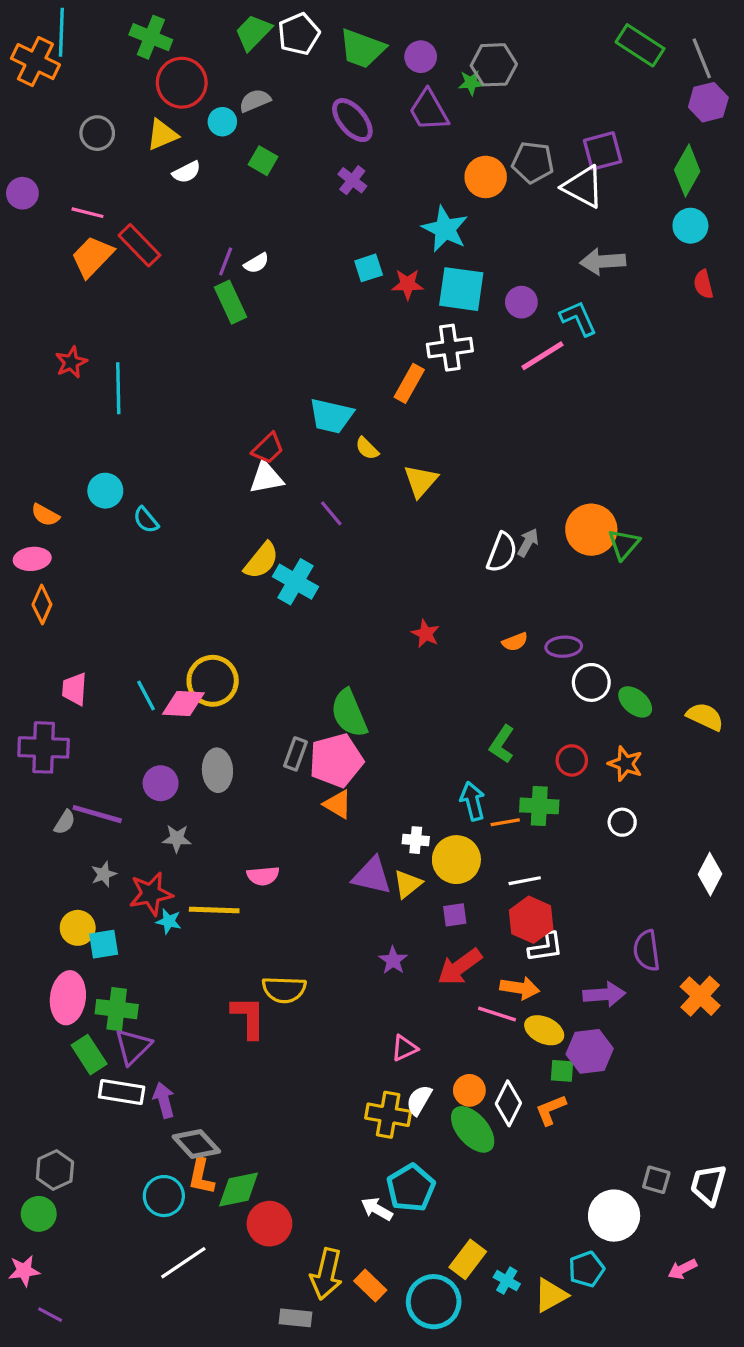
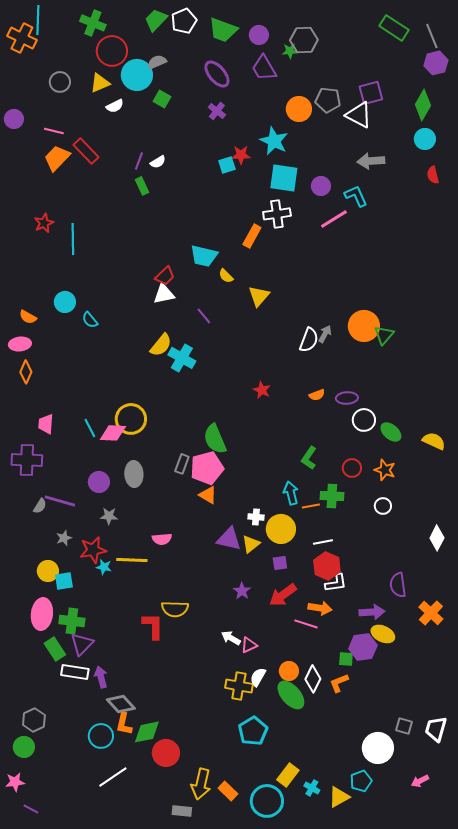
cyan circle: (222, 122) -> (137, 75), size x1.8
red star: (408, 284) -> (241, 155), moved
green rectangle: (230, 302) -> (142, 186), size x0.7
yellow ellipse: (544, 1030) -> (383, 634), moved
white arrow: (377, 1209) -> (231, 638), moved

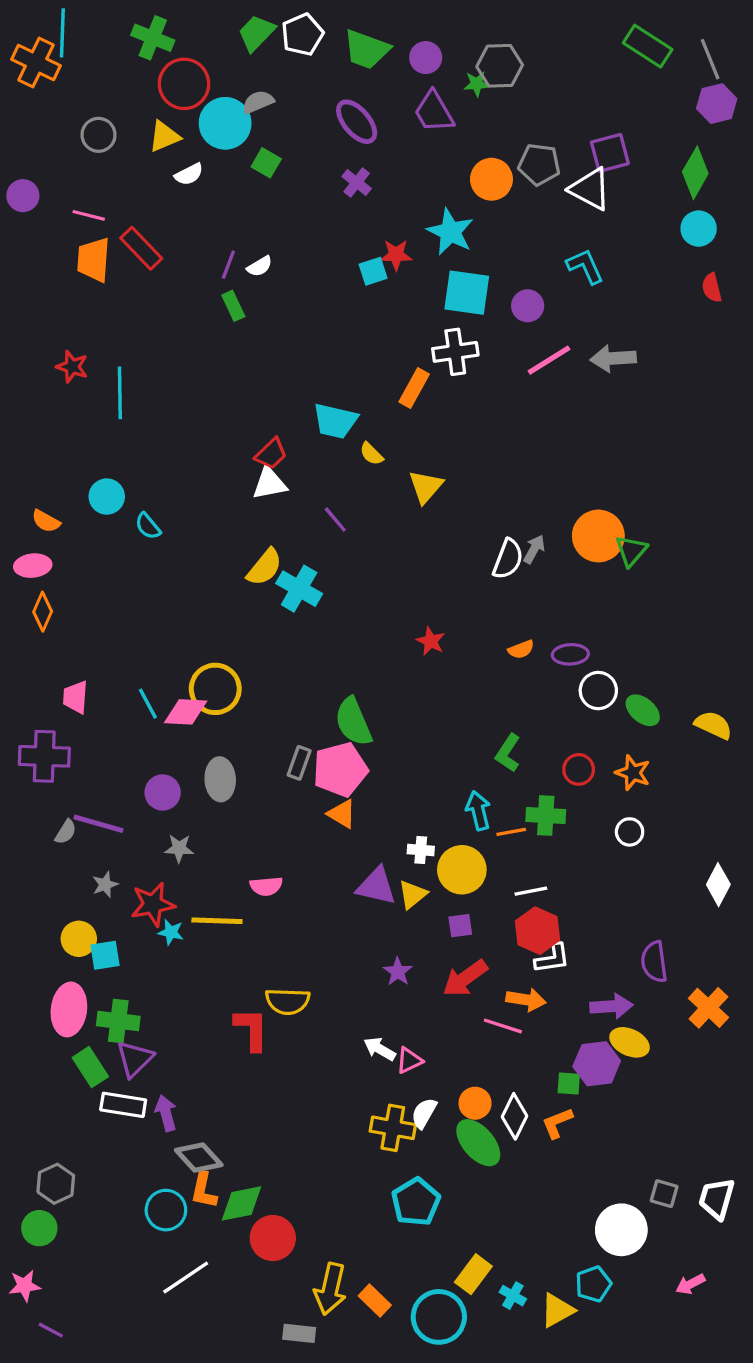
orange trapezoid: (57, 158) -> (94, 260), turned -40
gray arrow: (371, 161) -> (613, 358), moved
cyan L-shape: (356, 196) -> (585, 266), moved
red star: (44, 223) -> (72, 367), turned -30

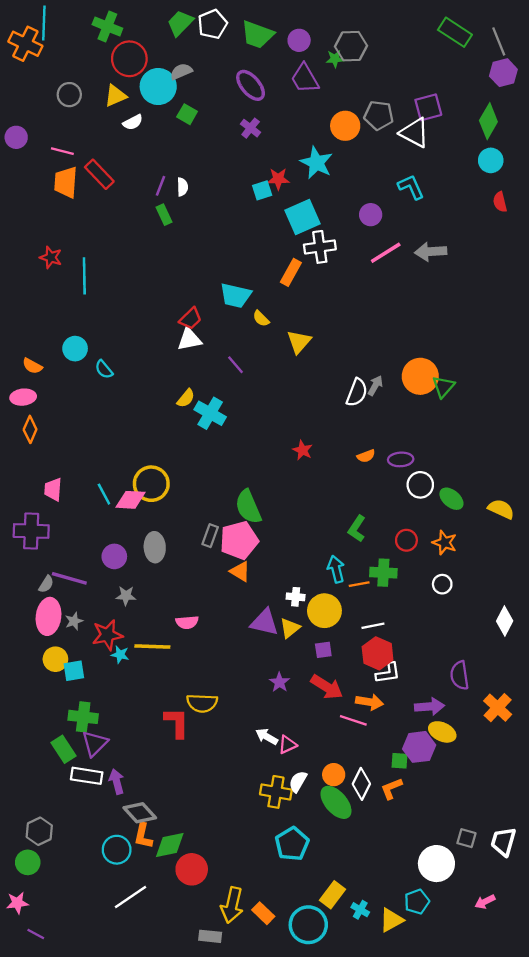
white semicircle: (260, 266) -> (182, 187), turned -60
cyan square: (467, 293) -> (303, 217), moved, turned -32
yellow semicircle: (265, 567) -> (186, 398), size x0.7
red arrow: (465, 978) -> (327, 687), turned -112
pink ellipse: (69, 1009) -> (48, 616), moved

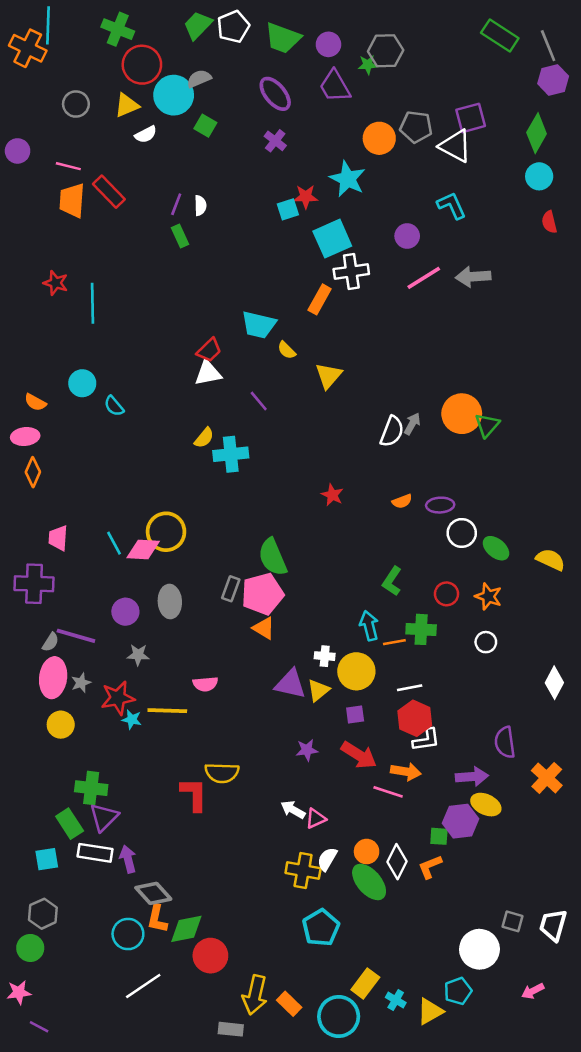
cyan cross: (210, 413) -> (231, 454), turned -36
cyan square: (74, 671) -> (47, 859), moved
purple star: (279, 682) -> (307, 750), turned 30

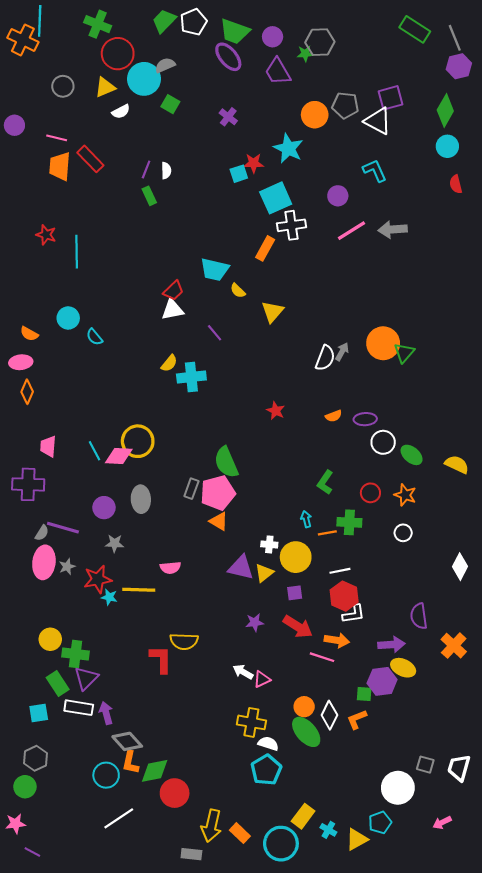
purple ellipse: (275, 94) -> (228, 57), moved
cyan arrow: (369, 626) -> (306, 519), size x0.7
yellow circle: (61, 725) -> (50, 639), moved
white semicircle: (327, 859) -> (268, 744), moved, turned 78

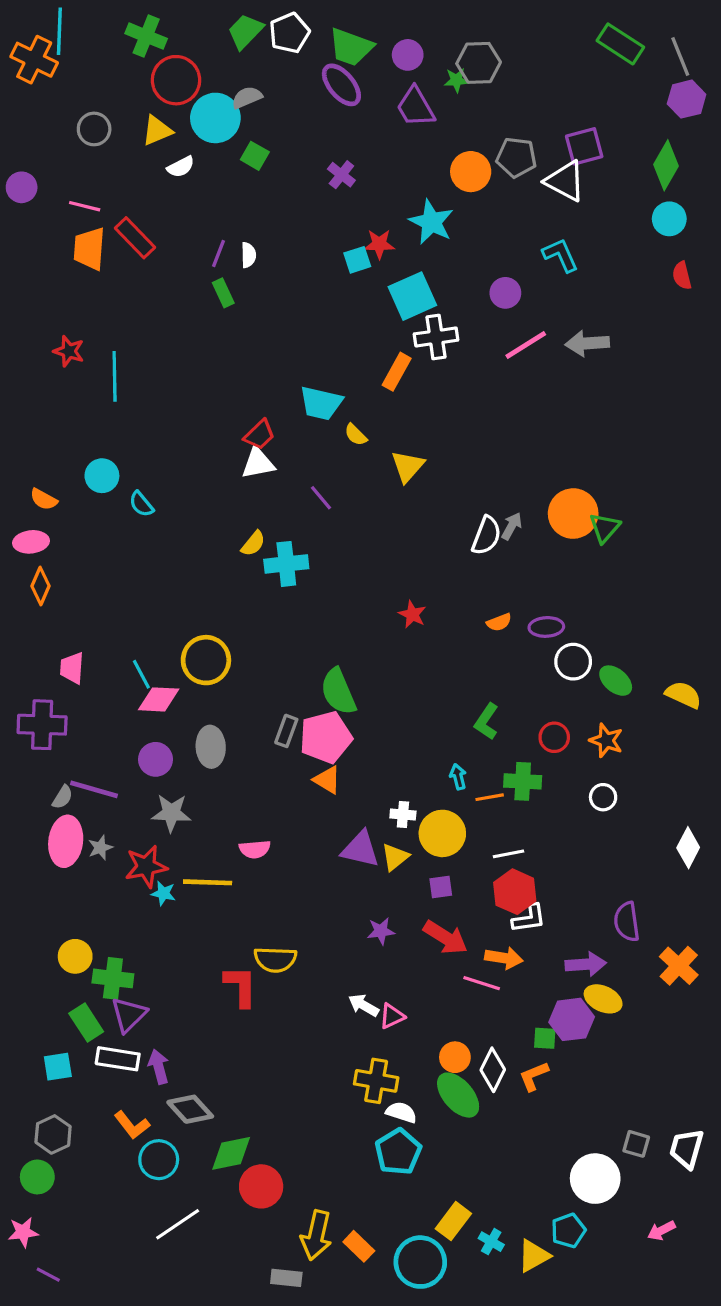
pink diamond: (119, 456) -> (159, 699), moved
gray star: (115, 543) -> (171, 813), size x1.4
orange L-shape: (130, 762) -> (132, 1125), moved, turned -50

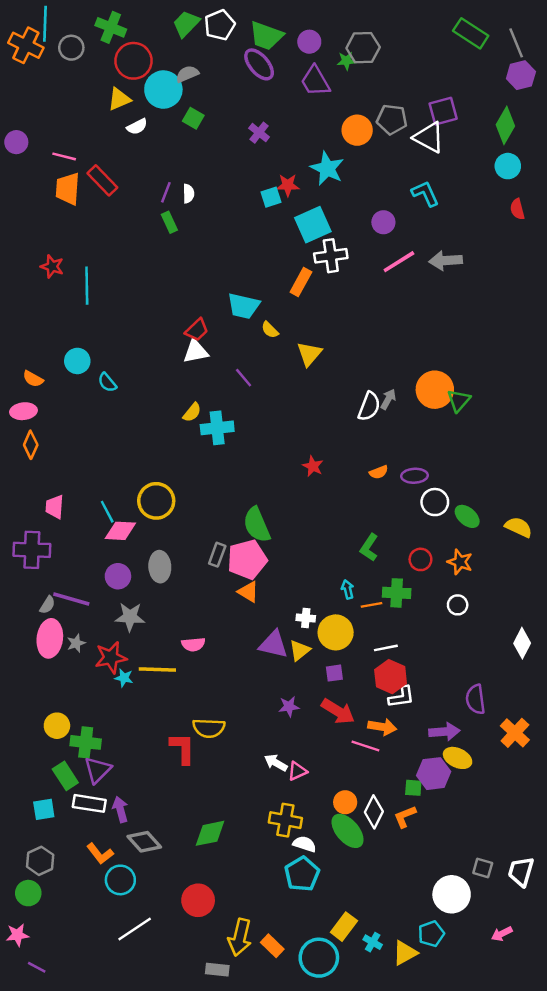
gray circle: (94, 129) -> (71, 48), moved
green diamond: (231, 1153) -> (210, 833), moved

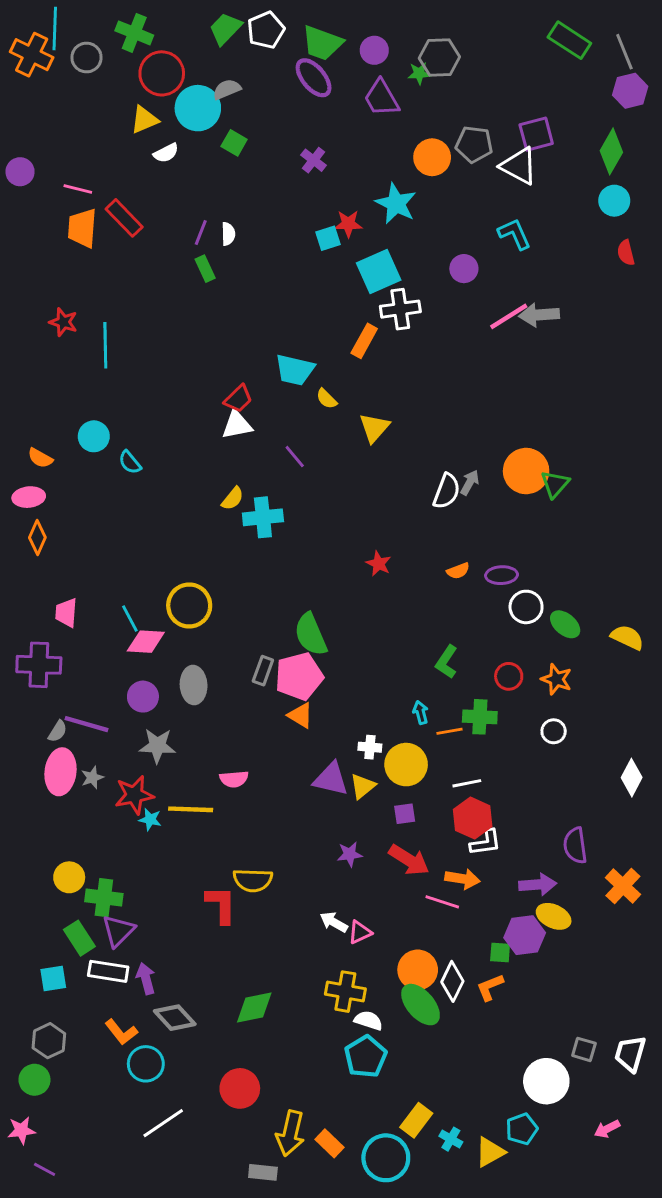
pink line: (399, 262) -> (509, 316), moved
orange circle: (345, 802) -> (418, 970), size x1.4

